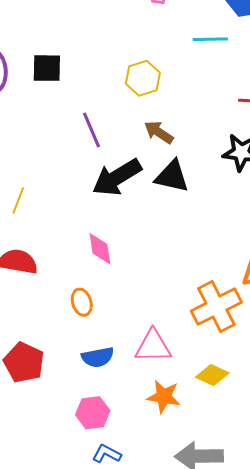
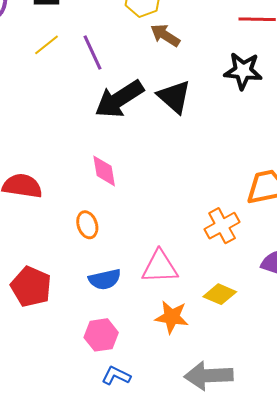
brown arrow: (159, 132) -> (165, 35), moved
black triangle: (172, 176) -> (174, 97), turned 30
yellow line: (18, 200) -> (47, 45), moved, turned 32
orange cross: (216, 307) -> (222, 226), size x0.7

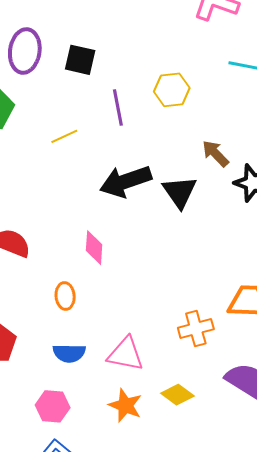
brown arrow: (165, 35) -> (215, 154), moved
yellow line: (47, 45) -> (64, 136), moved
purple line: (93, 52) -> (118, 108), moved

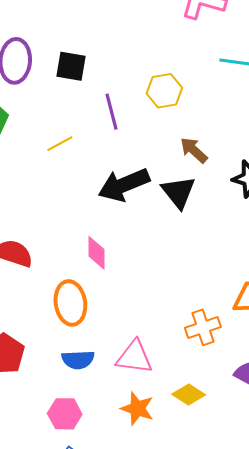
brown arrow: (215, 154) -> (194, 150), moved
orange ellipse: (65, 296) -> (70, 303), size x1.6

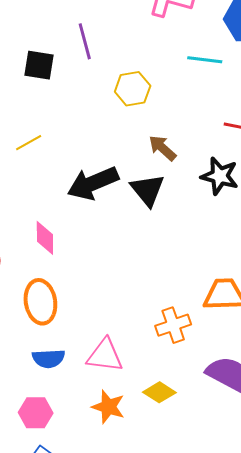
purple line: (112, 112) -> (85, 41), moved
pink diamond: (96, 253) -> (45, 238), moved

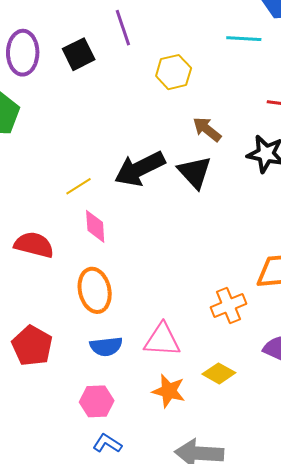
black square: (39, 65) -> (79, 54), turned -32
yellow line: (29, 143) -> (79, 186), moved

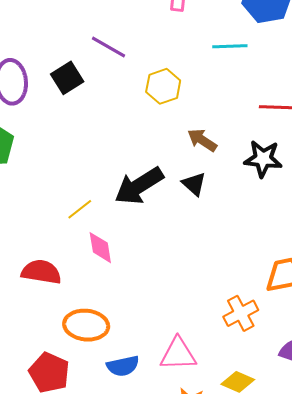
purple line: (123, 28) -> (109, 47), turned -36
black triangle: (195, 172) -> (194, 184), size x0.7
orange ellipse: (95, 290) -> (86, 325), moved, turned -66

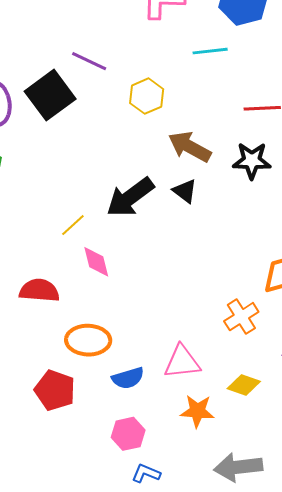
black square: (67, 78) -> (50, 95), size x1.5
brown arrow: (202, 140) -> (190, 147), size x1.4

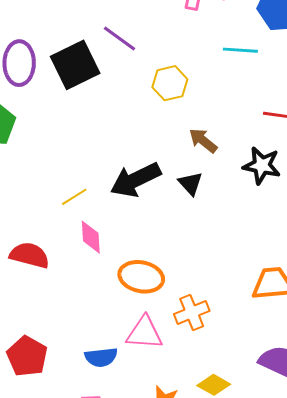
brown arrow: (190, 147) -> (203, 141), size x0.7
orange cross: (241, 317) -> (192, 313), moved
orange ellipse: (88, 340) -> (141, 277), moved
pink triangle: (182, 362) -> (144, 333), moved

